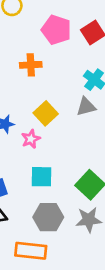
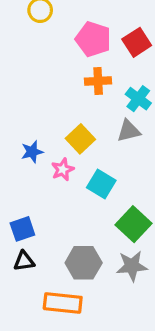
orange cross: (31, 65) -> (98, 81), moved
cyan square: (42, 177) -> (101, 184), moved, turned 30

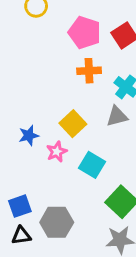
gray hexagon: (84, 263) -> (57, 222), moved

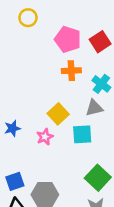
blue star: (29, 135) -> (12, 128), moved
cyan square: (92, 165) -> (82, 134), moved, turned -35

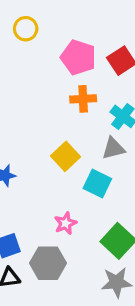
cyan square: (82, 134) -> (97, 183), turned 30
pink star: (45, 137) -> (66, 223), moved

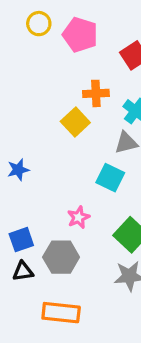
pink pentagon: (78, 57) -> (80, 35), moved
yellow square: (66, 156) -> (75, 122), moved

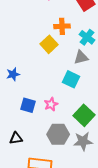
blue square: (21, 240) -> (28, 105), moved, turned 35
gray hexagon: (61, 257) -> (58, 134), moved

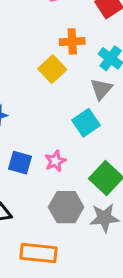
gray triangle: (81, 57) -> (101, 89), turned -35
cyan square: (71, 79) -> (86, 123), turned 30

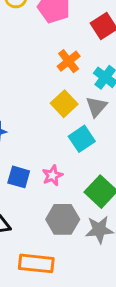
orange cross: (72, 41) -> (69, 61), turned -35
yellow square: (52, 69) -> (64, 104), moved

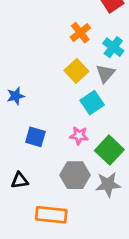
pink star: (52, 175) -> (79, 136), moved, turned 30

